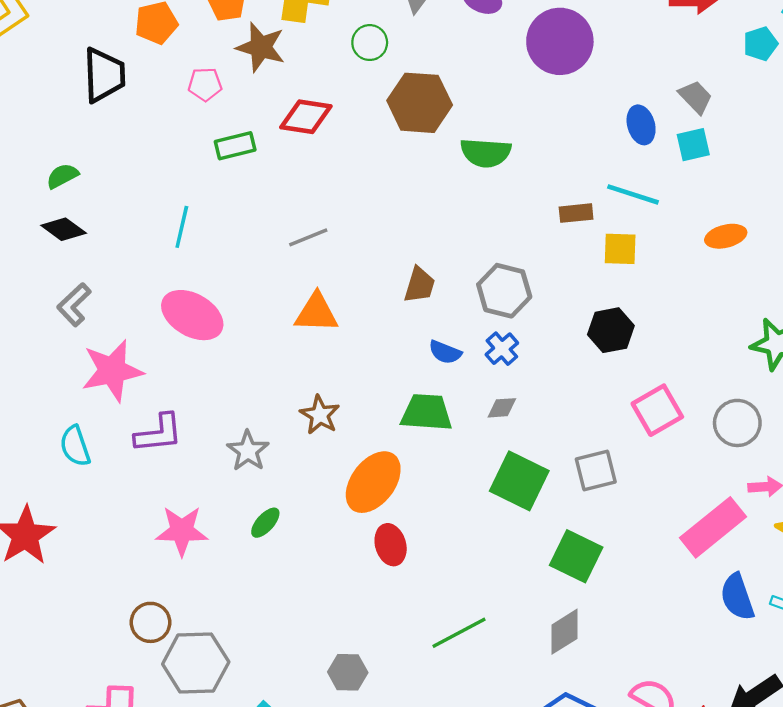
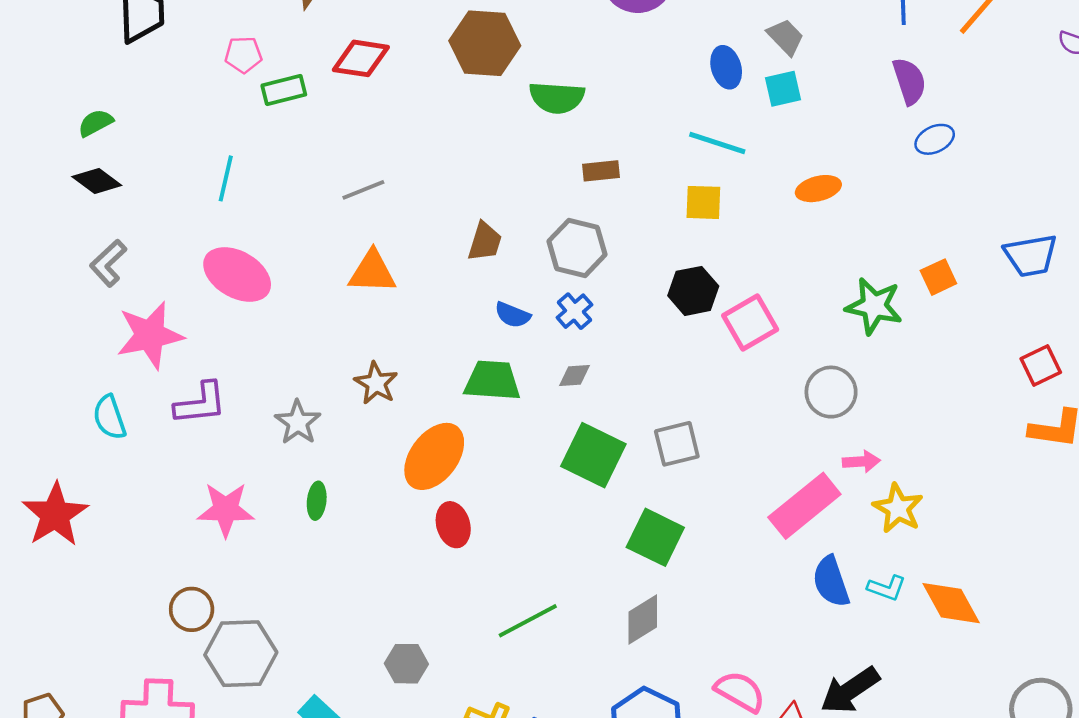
pink pentagon: (205, 84) -> (243, 55), moved
brown rectangle: (576, 213) -> (601, 171), moved
pink square: (657, 410) -> (750, 323), moved
green ellipse: (265, 523) -> (317, 501), turned -36

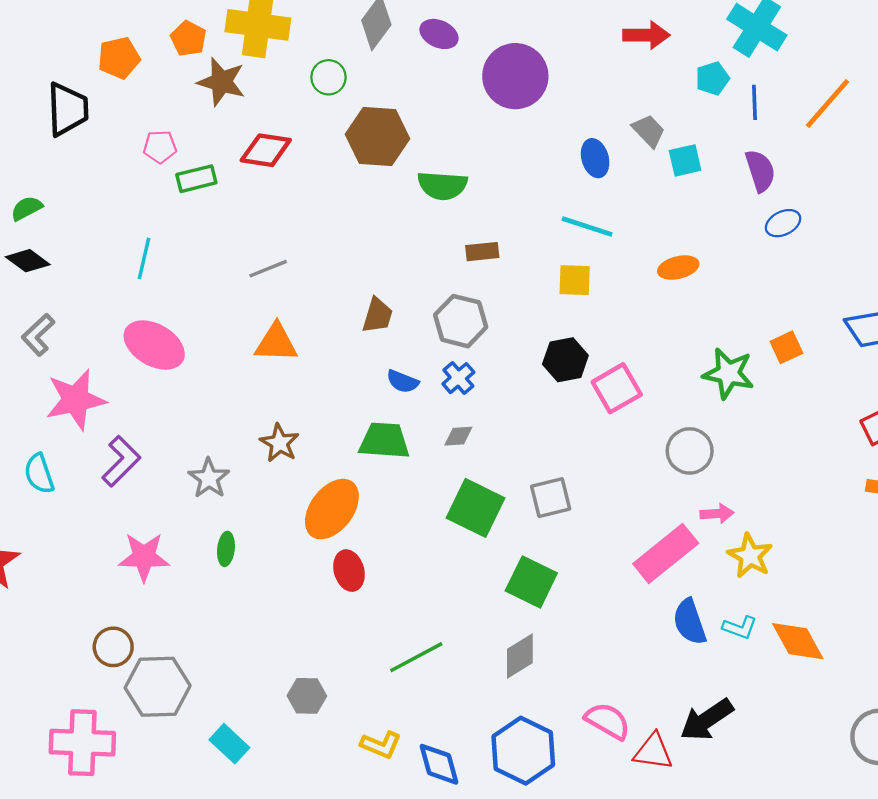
cyan square: (783, 89) -> (685, 160), moved
purple L-shape: (200, 403) -> (121, 461), turned -39

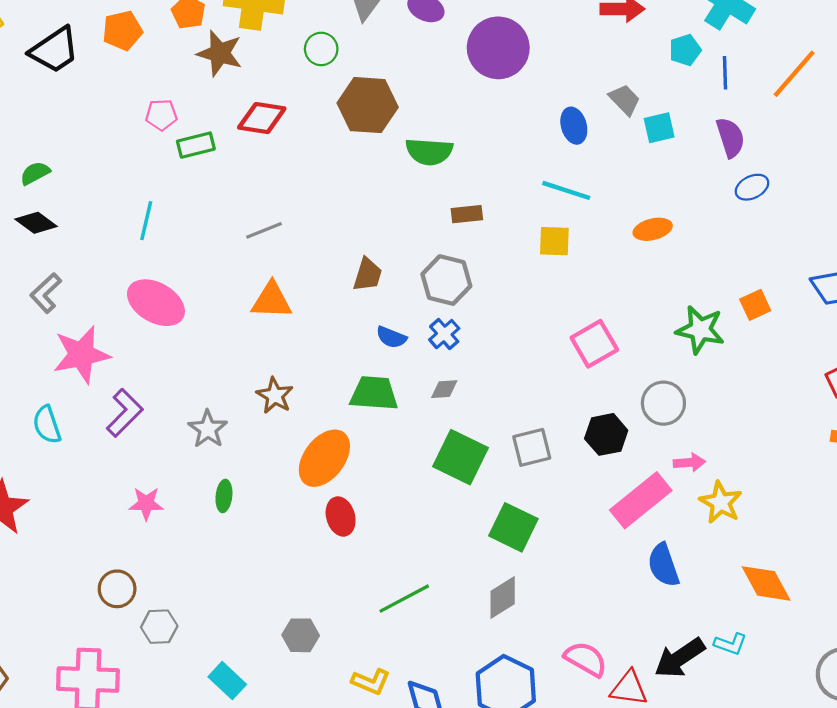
black trapezoid: (68, 109) -> (54, 50), moved, turned 58
black hexagon: (565, 360) -> (606, 434), moved
pink star: (144, 557) -> (146, 504), size x0.7
cyan L-shape: (740, 628) -> (730, 644), moved
gray hexagon: (158, 687) -> (159, 627), size x0.6

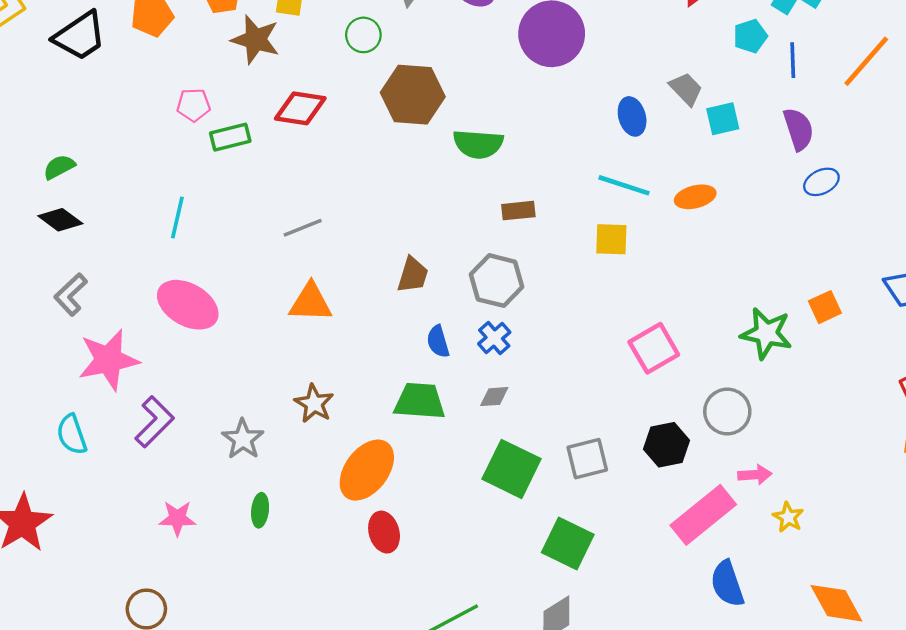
orange ellipse: (653, 229) -> (695, 197), moved
blue semicircle: (391, 337) -> (438, 341), turned 52
yellow star: (721, 502) -> (788, 517), size x0.7

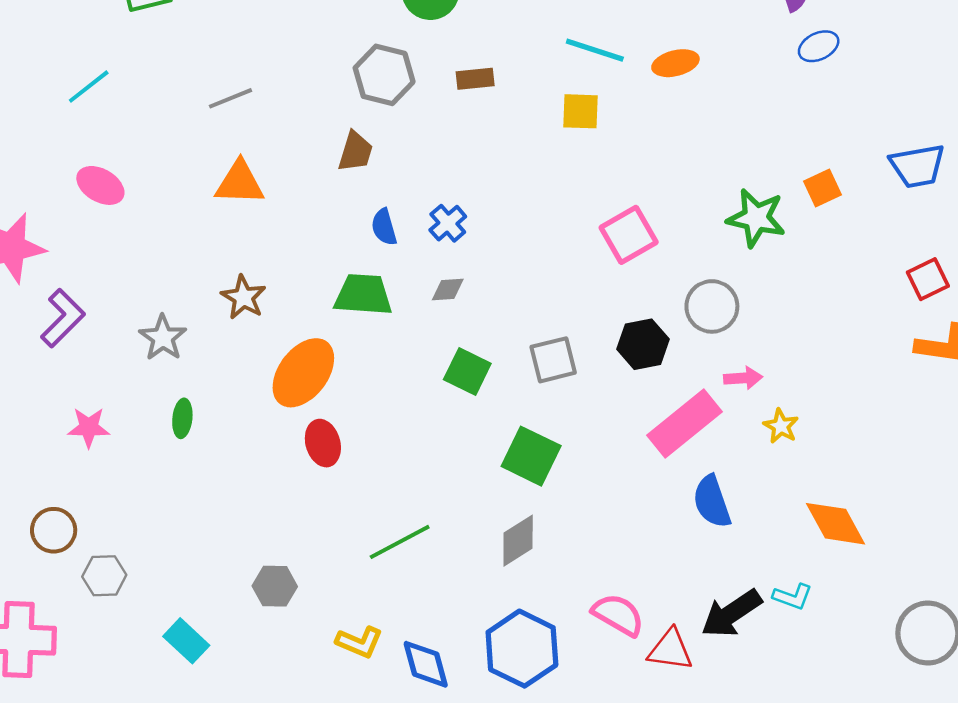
cyan line: (177, 217) -> (89, 87), turned 39
gray hexagon: (497, 281) -> (384, 75), moved
pink ellipse: (188, 305) -> (100, 185), size x0.7
green square: (511, 469) -> (467, 371), size x0.7

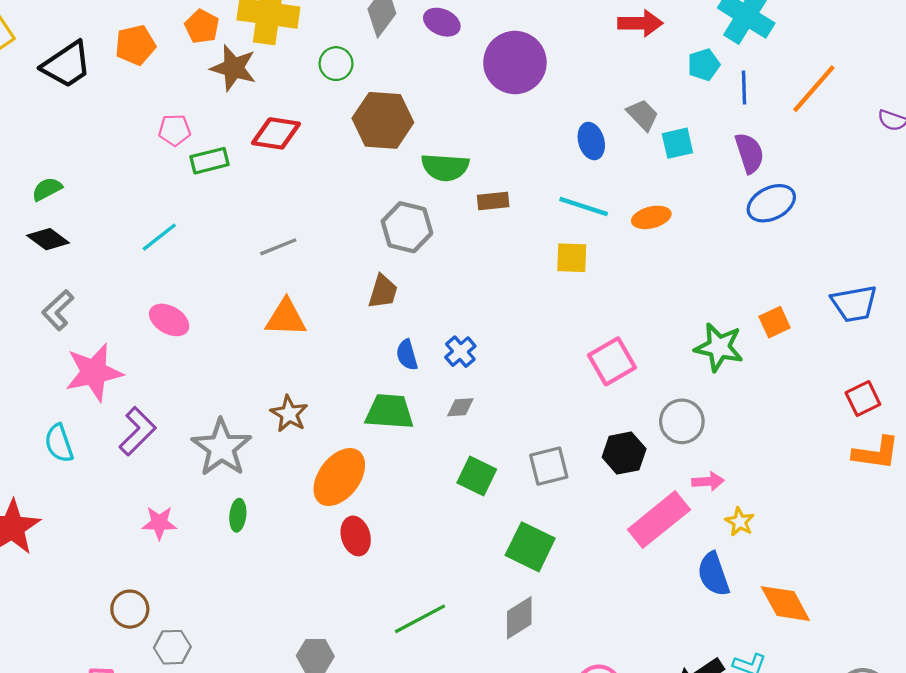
blue ellipse: (819, 46) -> (771, 203), size x1.4
brown rectangle: (475, 79) -> (493, 201), moved
gray star: (163, 338) -> (221, 448), size x1.5
blue semicircle: (712, 502) -> (713, 574), moved

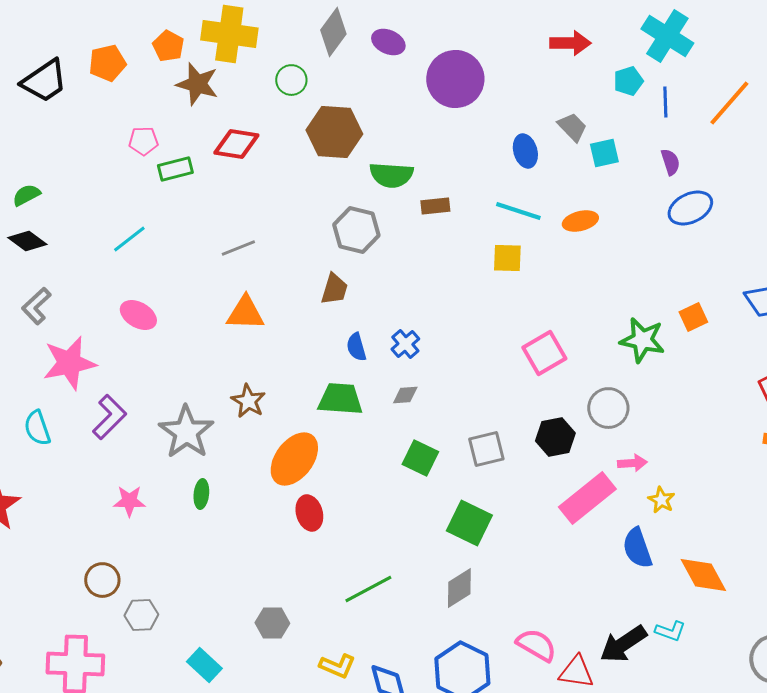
purple semicircle: (749, 153) -> (670, 162), size x0.7

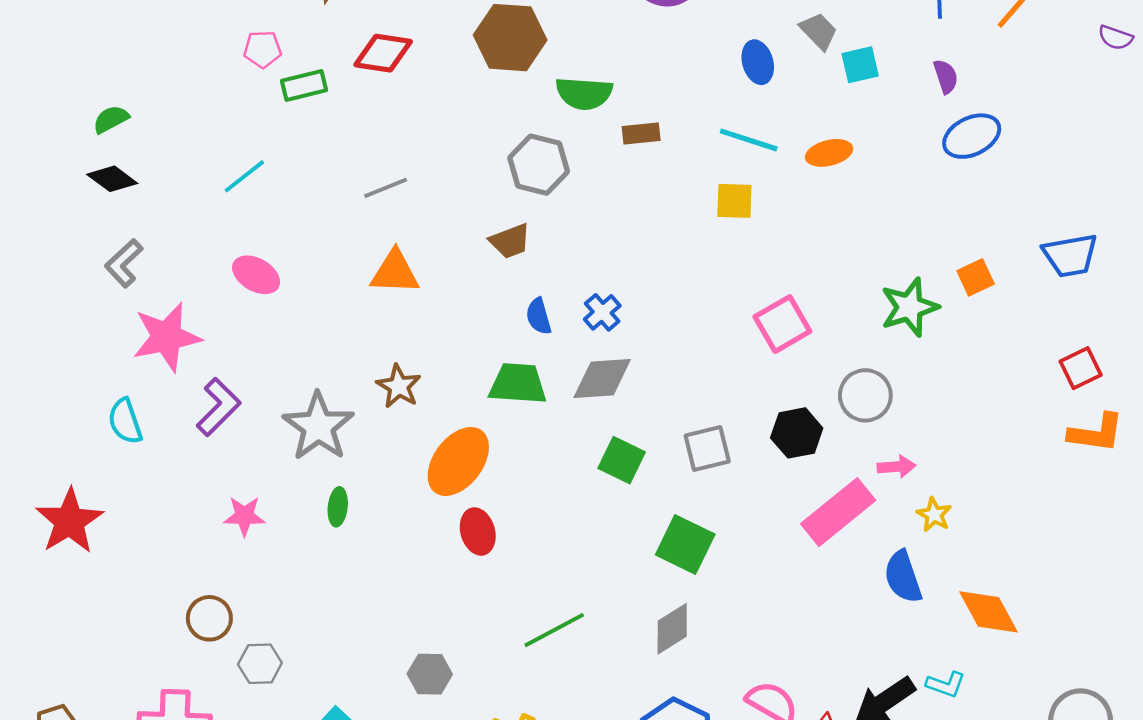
brown trapezoid: (334, 289) -> (510, 241), turned 52
green star: (642, 340) -> (909, 307), turned -30
gray diamond: (405, 395) -> (602, 379), size x1.8

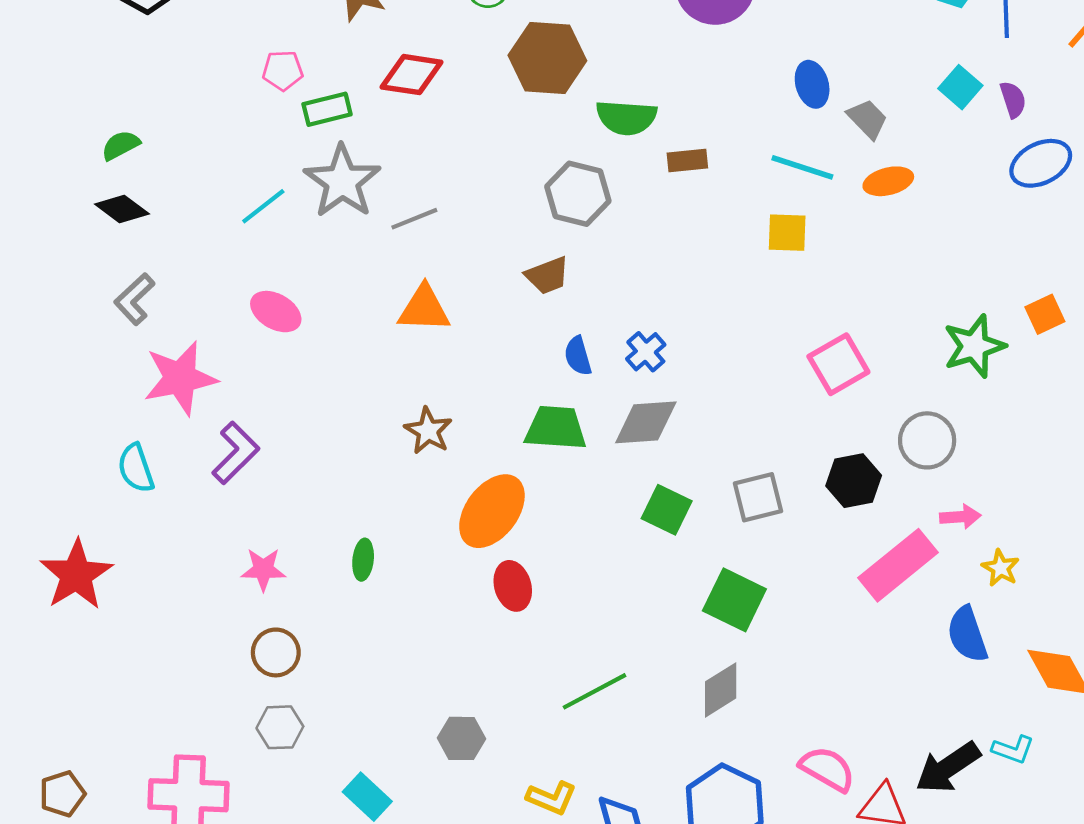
gray trapezoid: (819, 31) -> (868, 119), moved
cyan square: (860, 65) -> (960, 87), moved, turned -36
gray star: (318, 426) -> (342, 181), moved
brown circle: (209, 618) -> (276, 652), moved

